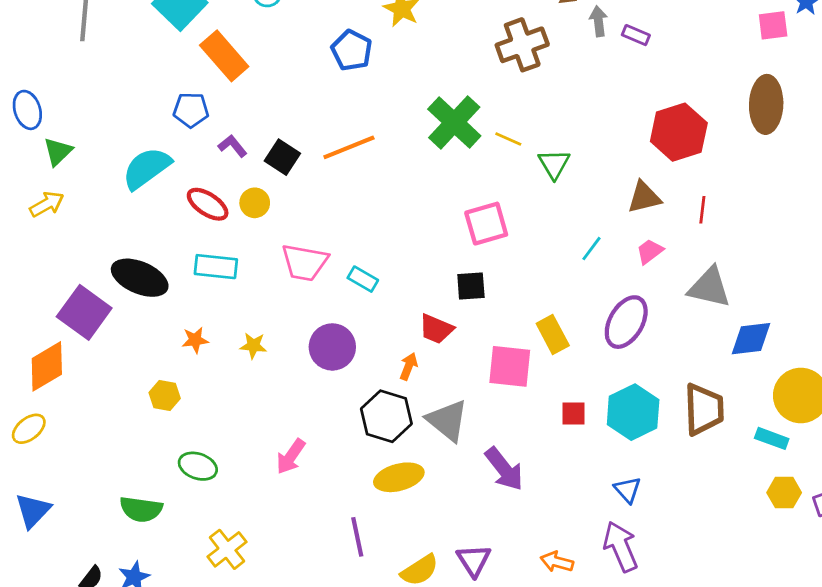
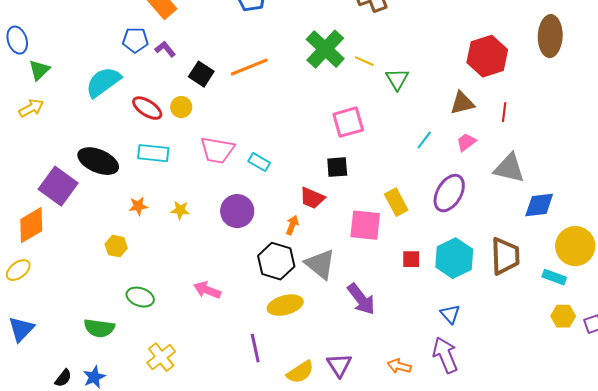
purple L-shape: (233, 146) -> (165, 49), moved
pink arrow: (291, 456) -> (207, 290), turned 76

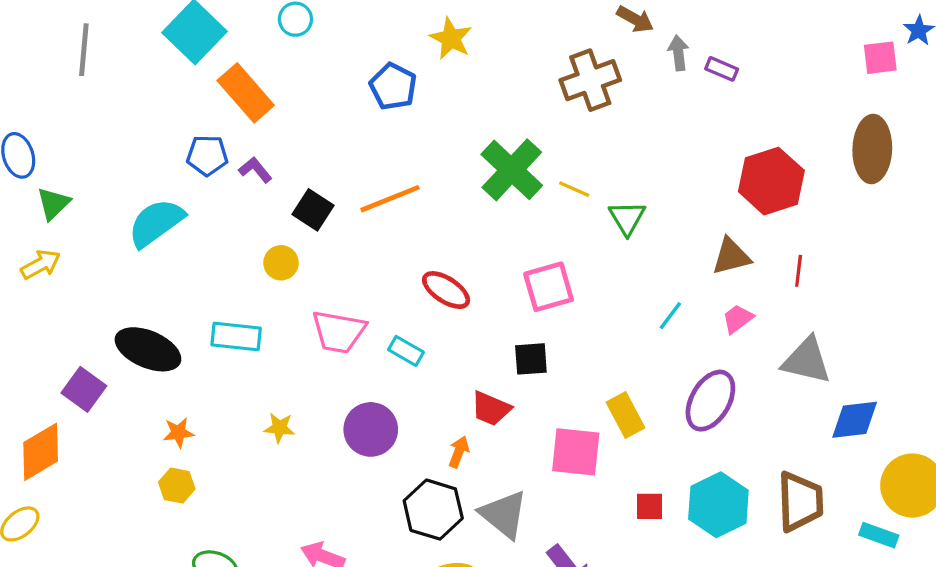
red ellipse: (147, 108) -> (446, 290), moved
purple square: (58, 186) -> (84, 389), size x0.7
orange star: (138, 206) -> (178, 433), moved

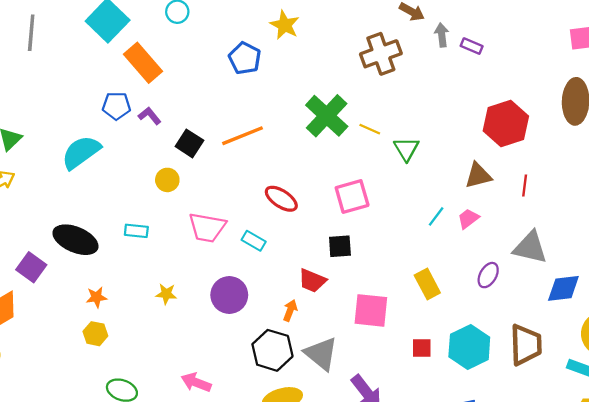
pink trapezoid: (738, 319) -> (468, 219), moved
cyan rectangle: (236, 336) -> (136, 231), size x0.7
purple ellipse: (710, 401) -> (488, 275), moved, size x0.6
yellow rectangle: (625, 415) -> (427, 284), moved

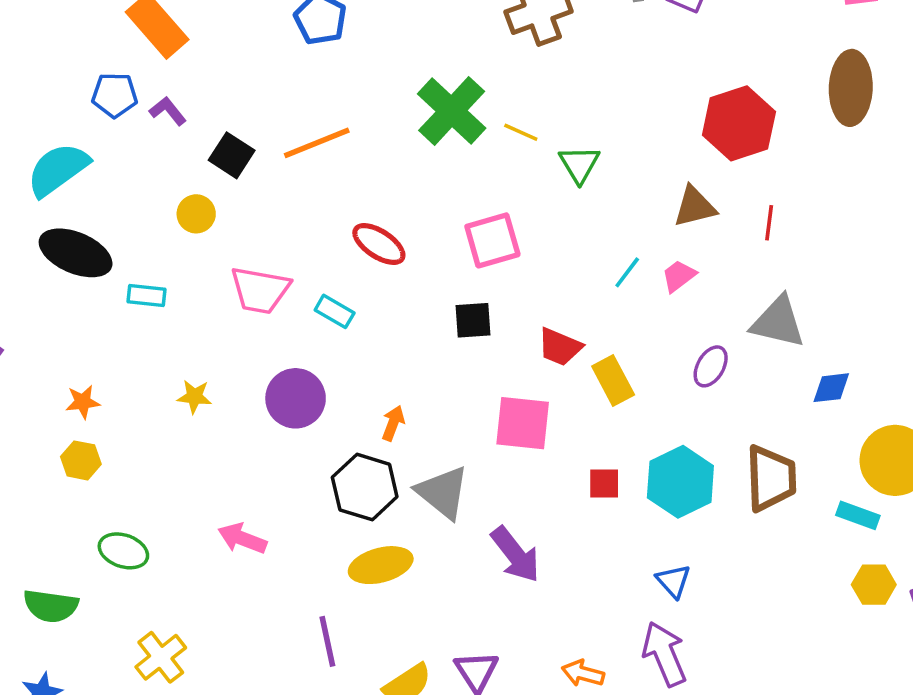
black ellipse: (75, 240) -> (76, 253), moved
red trapezoid: (312, 281) -> (560, 347), moved
blue diamond: (563, 288) -> (831, 388), size x0.7

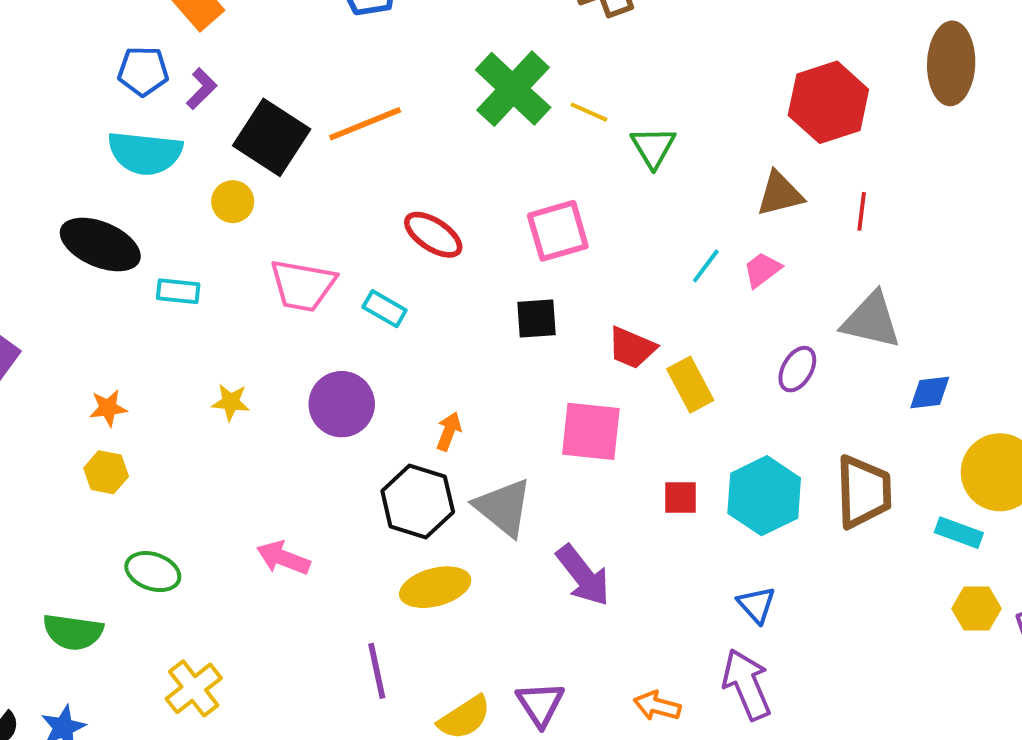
purple L-shape: (168, 111) -> (202, 89), turned 84
black square: (232, 155) -> (272, 137), size x1.5
cyan semicircle: (58, 170) -> (145, 153), moved, turned -138

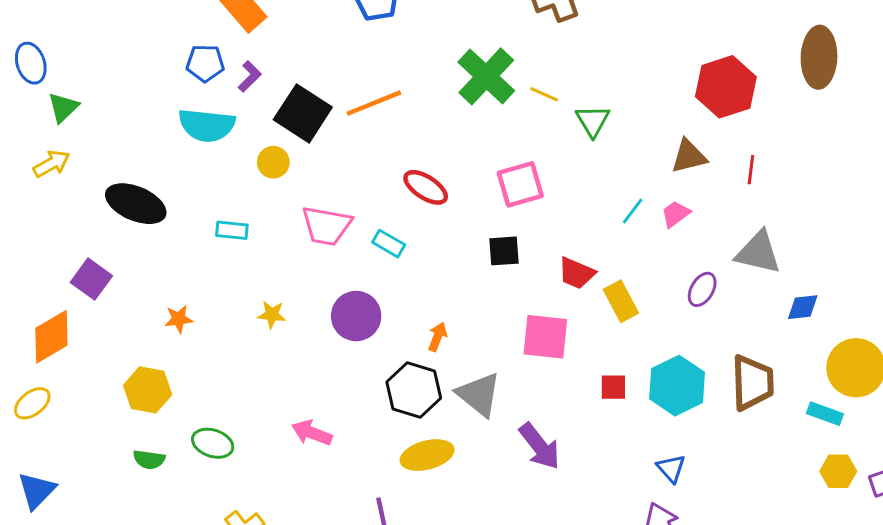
black ellipse: (100, 244) -> (136, 204), moved
yellow hexagon: (106, 472) -> (148, 390), moved, size x1.4
green semicircle: (73, 632) -> (149, 459), moved, size x0.7

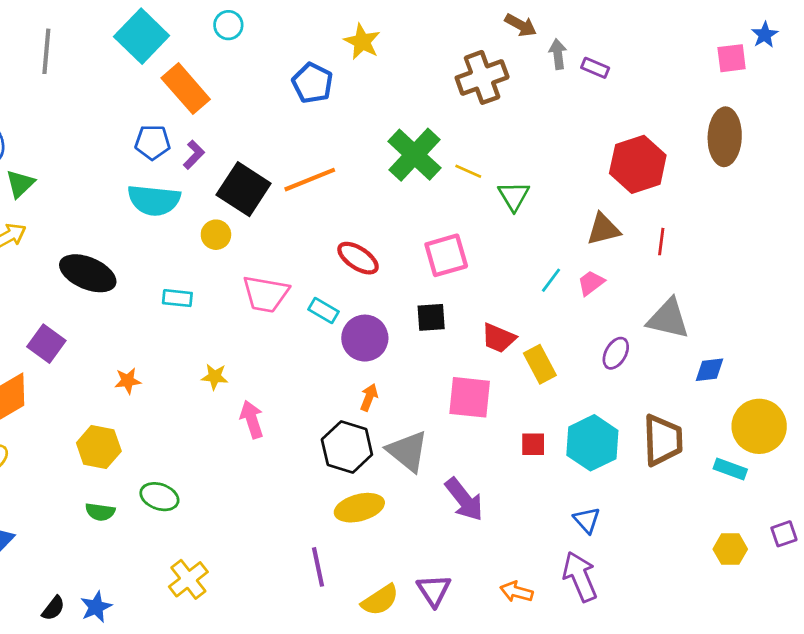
purple circle: (356, 316) -> (365, 338), moved
pink arrow: (312, 433) -> (252, 419), moved, turned 51
yellow hexagon: (838, 471) -> (730, 549), moved

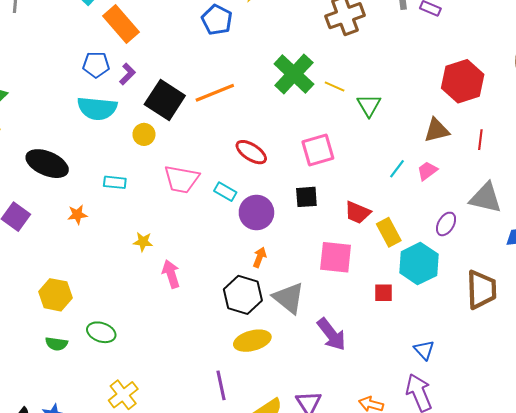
orange star: (128, 381) -> (77, 215), moved
cyan hexagon: (592, 443) -> (419, 264), moved

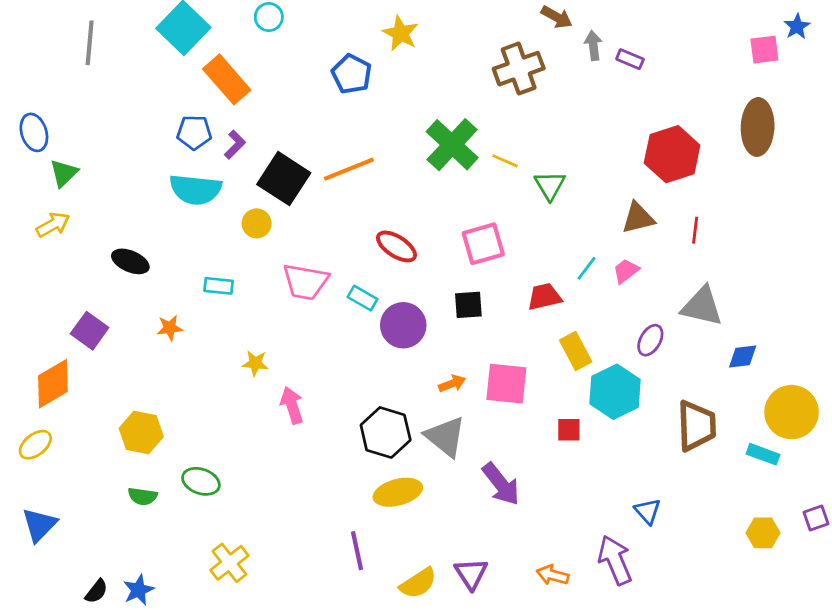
black ellipse: (47, 164) -> (130, 261), size x0.7
red trapezoid: (357, 213) -> (544, 297), moved, turned 144
orange arrow: (260, 257) -> (452, 384), moved, turned 48
blue triangle: (424, 350) -> (648, 511), moved

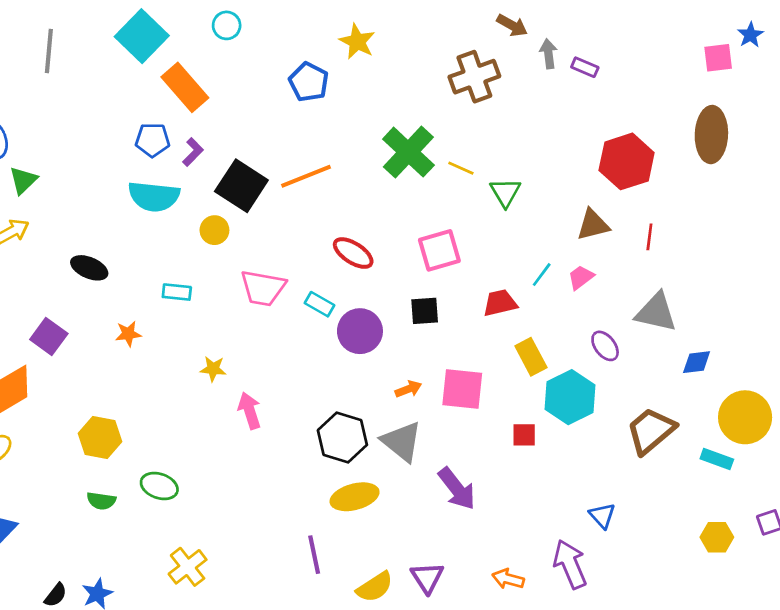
purple ellipse: (650, 340) -> (605, 346), turned -68
brown trapezoid: (697, 426) -> (651, 431), turned -128

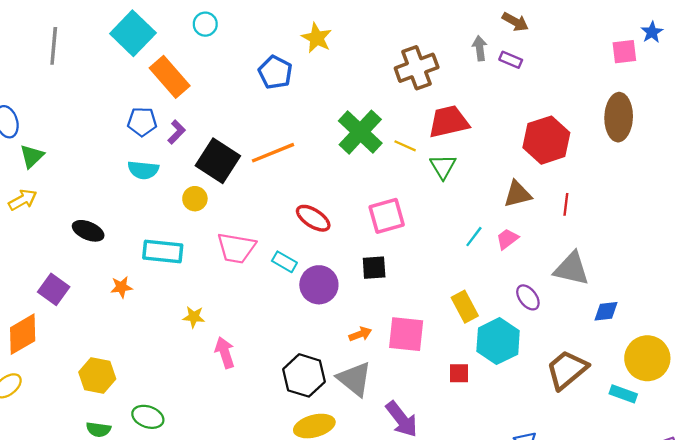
brown arrow: (512, 25) -> (515, 22), moved
cyan semicircle: (154, 196) -> (143, 170), size x0.7
cyan rectangle: (177, 292) -> (163, 251), size x1.6
red trapezoid: (500, 303) -> (449, 122), moved, size x1.4

